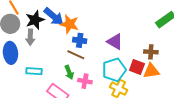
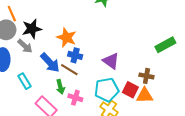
blue arrow: (54, 16) -> (50, 63), moved
gray arrow: (30, 37) -> (25, 46), turned -56
cyan rectangle: (34, 71) -> (24, 81), turned 49

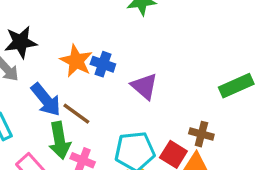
blue cross: (75, 55) -> (103, 64), moved
purple triangle: (111, 61) -> (144, 86), moved
green arrow: (60, 87) -> (60, 140), size x1.5

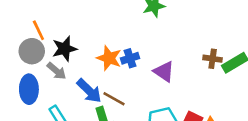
blue cross: (103, 64) -> (130, 58), turned -30
brown cross: (201, 134) -> (213, 59), moved

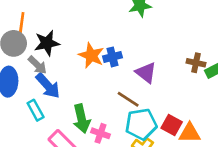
orange line: (38, 30) -> (22, 23), turned 30
blue arrow: (89, 91) -> (48, 86), moved
brown line: (114, 99) -> (128, 99), moved

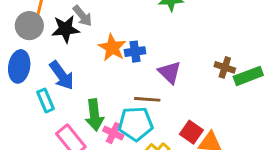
gray arrow: (37, 65) -> (82, 16), moved
brown line: (128, 99) -> (147, 99), turned -35
cyan pentagon: (141, 124) -> (136, 124), moved

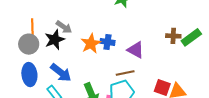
orange star: (112, 48) -> (91, 44), turned 30
blue cross: (135, 52) -> (108, 42), turned 32

